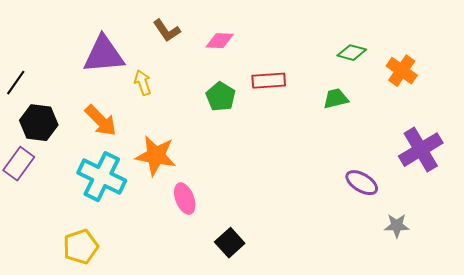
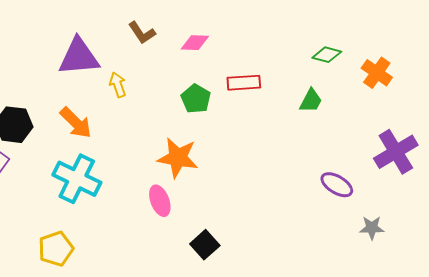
green trapezoid: (336, 99) -> (311, 101), turned 132
orange star: (156, 156) -> (178, 158), moved

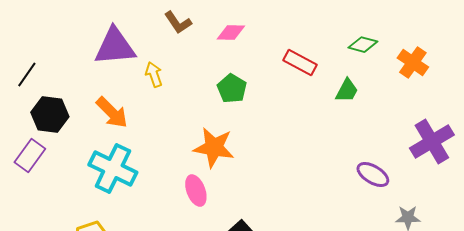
red rectangle: (244, 83) -> (300, 63), moved, turned 32

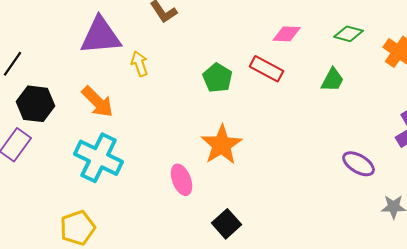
pink diamond: (231, 33) -> (287, 34), moved
red rectangle: (300, 63) -> (267, 69), moved
orange star: (214, 148) -> (222, 145), moved, turned 30

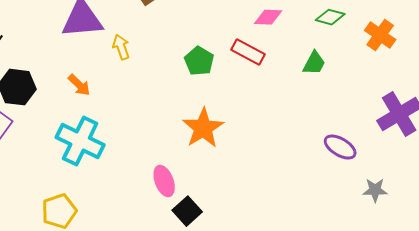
orange arrow: (98, 102) -> (79, 85), size x0.7
pink ellipse: (182, 180) -> (164, 181), moved
black square: (227, 224) -> (187, 211), moved

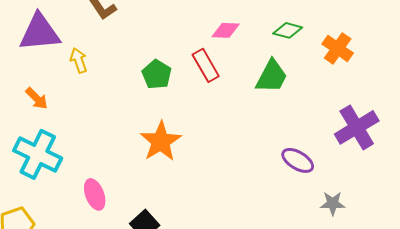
red rectangle: (248, 52) -> (206, 65), turned 32
green trapezoid: (314, 63) -> (272, 76), size x1.4
pink ellipse: (164, 181) -> (95, 194), moved

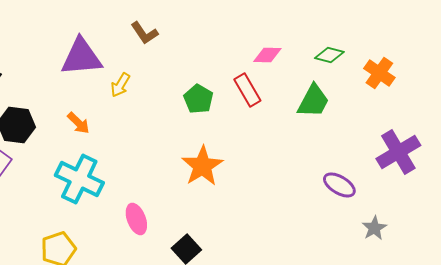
yellow arrow: (79, 60) -> (120, 85), turned -130
gray star: (333, 203) -> (374, 228), turned -30

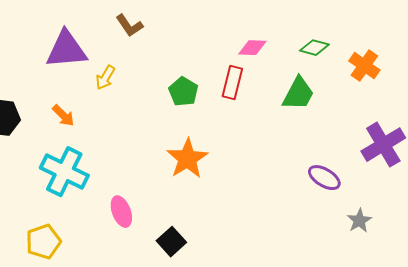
red rectangle: (247, 90) -> (232, 83), turned 44

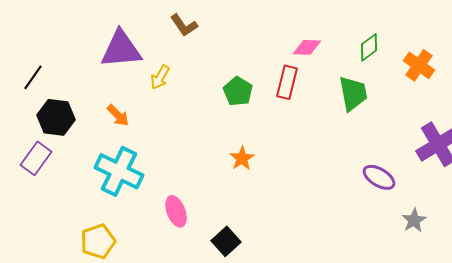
green diamond: (314, 48) -> (369, 47), turned -52
green trapezoid: (298, 94) -> (353, 93), turned -39
orange star: (187, 159) -> (242, 158), size x0.6

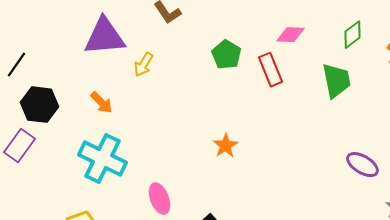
red rectangle: (287, 82) -> (270, 70), turned -36
green pentagon: (238, 91) -> (226, 55), moved

